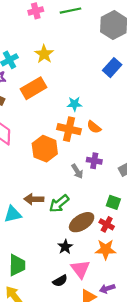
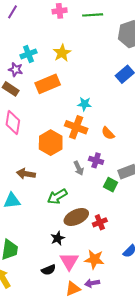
orange semicircle: (94, 127) -> (108, 133), moved
brown arrow: (34, 199) -> (26, 174), moved
green square: (113, 202) -> (111, 185), moved
red cross: (107, 224) -> (100, 222), turned 32
orange star: (106, 249) -> (94, 259), moved

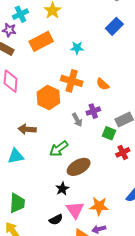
cyan star: (84, 104) -> (77, 48), moved
purple cross: (96, 160) -> (93, 111), turned -32
red cross: (100, 222) -> (123, 152), moved

